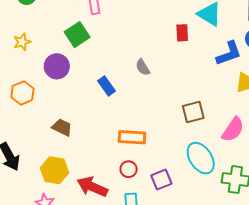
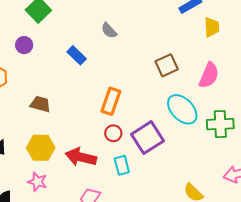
purple circle: (57, 66) -> (24, 45), size x0.7
orange rectangle: (132, 137) -> (111, 101), turned -64
purple square: (161, 180) -> (147, 138), size x1.5

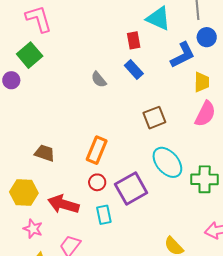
purple circle: (24, 45) -> (11, 80), moved
blue rectangle: (77, 55) -> (134, 70), moved
pink semicircle: (209, 75) -> (205, 114), moved
brown trapezoid: (40, 104) -> (45, 153), moved
pink star: (37, 182) -> (33, 229), moved

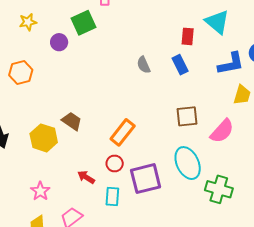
pink semicircle: (205, 114) -> (222, 131), moved
yellow hexagon: (24, 193) -> (44, 138), moved
red arrow: (63, 204) -> (86, 177), moved, size x0.6

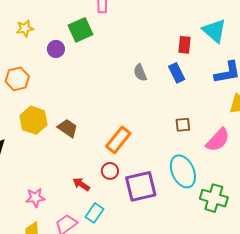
brown square: (187, 116) -> (183, 125), size x0.7
yellow hexagon: (44, 138) -> (33, 120), moved
pink star: (40, 191) -> (35, 198), turned 30
cyan rectangle: (112, 197) -> (95, 213), moved, turned 30

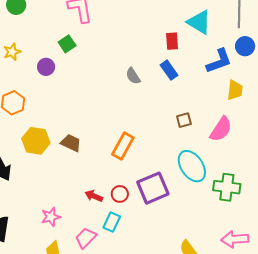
green square: (81, 30) -> (67, 44), size x0.7
red circle: (110, 171) -> (120, 194), moved

